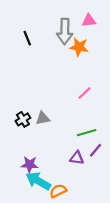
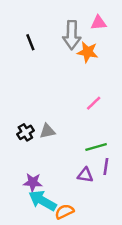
purple line: (95, 150) -> (106, 166), turned -32

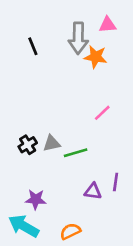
green line: (96, 147) -> (76, 153), moved
cyan arrow: (43, 201) -> (24, 226), moved

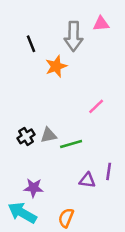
orange star: (96, 57) -> (56, 66), moved, turned -30
orange semicircle: (70, 231) -> (66, 218), turned -42

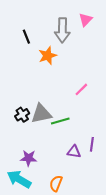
pink triangle: (101, 24) -> (86, 20), turned -40
gray triangle: (49, 135) -> (41, 114), size x1.5

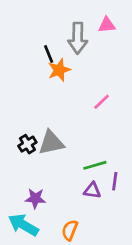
pink triangle: (86, 20) -> (107, 25), turned 40
black line: (26, 37) -> (49, 54), moved
pink line: (81, 89) -> (102, 102), moved
green line: (60, 121) -> (95, 165), moved

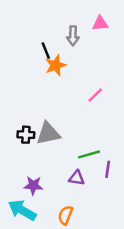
gray arrow: (78, 38) -> (73, 36), size x0.7
black cross: (27, 144) -> (26, 135), turned 35
purple triangle: (92, 190) -> (77, 178), moved

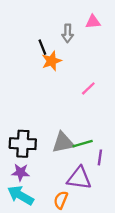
gray triangle: (48, 133) -> (63, 142), moved
black cross: (26, 135) -> (23, 144), moved, size x1.6
purple triangle: (77, 178) -> (79, 178), moved, size x1.6
purple star: (33, 185) -> (21, 172), moved

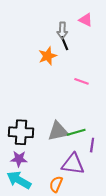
pink triangle: (93, 22) -> (86, 20), turned 32
black line: (42, 47) -> (64, 43), moved
pink line: (88, 88) -> (81, 81), turned 64

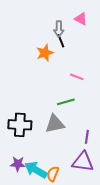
green line: (76, 132) -> (66, 102), moved
purple star: (19, 159) -> (18, 164), moved
purple triangle: (73, 164) -> (83, 162), moved
cyan arrow: (19, 180) -> (36, 170), moved

